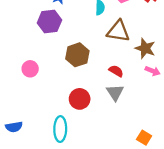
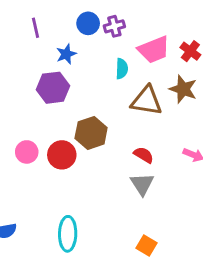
brown star: (145, 48) -> (183, 89), moved
red circle: (80, 99) -> (62, 155), moved
orange square: (144, 138) -> (147, 245), moved

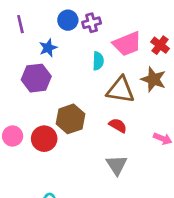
red semicircle: (144, 155) -> (118, 125), moved

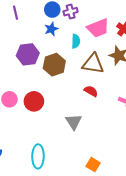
blue star: (48, 48) -> (51, 29), moved
brown hexagon: (70, 119) -> (54, 65), moved
gray triangle: (117, 165) -> (74, 122), moved

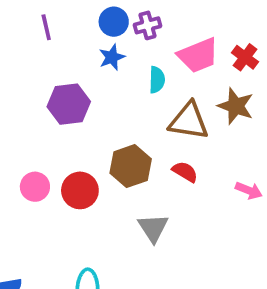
brown hexagon: (54, 65) -> (131, 166), moved

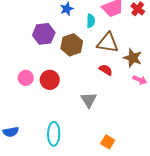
brown star: (236, 106) -> (133, 58), moved
brown hexagon: (131, 166) -> (72, 45), moved

